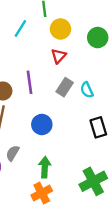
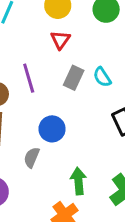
gray semicircle: (13, 153) -> (32, 157), moved
green arrow: (45, 167) -> (78, 181), moved

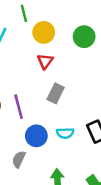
cyan semicircle: (102, 77) -> (65, 133), moved, turned -60
purple line: (29, 78) -> (19, 107), moved

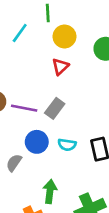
gray rectangle: (56, 93) -> (55, 108), moved
purple line: (19, 107) -> (24, 108), turned -75

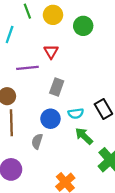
yellow circle: (64, 37) -> (53, 15), moved
purple line: (24, 108) -> (27, 68), moved
green arrow: (50, 192) -> (84, 136), moved, turned -36

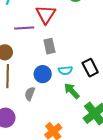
red triangle: (51, 52) -> (46, 14), size x1.5
gray rectangle: (57, 87) -> (49, 46), turned -35

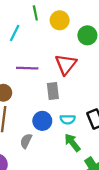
red triangle: (46, 14) -> (66, 64), moved

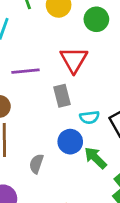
cyan semicircle: (68, 119) -> (89, 117), moved
blue circle: (42, 121) -> (70, 142), moved

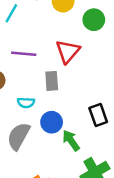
cyan semicircle: (89, 117) -> (26, 103), moved
gray semicircle: (36, 164) -> (19, 136), size x1.6

